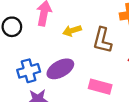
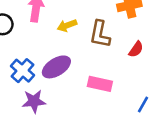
blue cross: (29, 71) -> (23, 71), turned -30

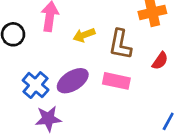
pink rectangle: (100, 84) -> (116, 81), moved

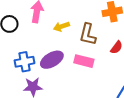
blue cross: (36, 85) -> (24, 62), turned 36

